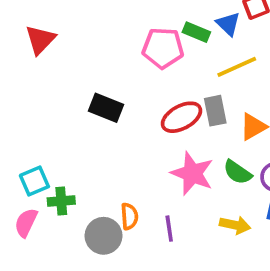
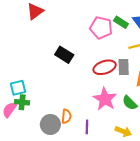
green cross: (61, 201) -> (22, 102), moved

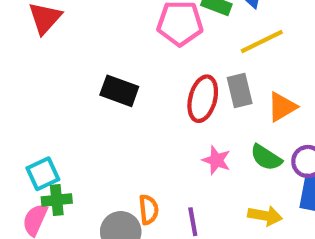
red ellipse: (105, 67) -> (203, 99), turned -45
pink star: (105, 99) -> (216, 160), size x0.6

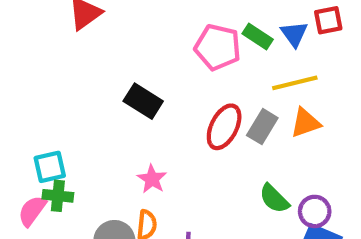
gray rectangle: (240, 90) -> (262, 127), turned 32
orange triangle: (282, 107) -> (305, 123), moved
pink star: (216, 160) -> (152, 179), moved

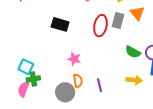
orange triangle: (305, 123) -> (137, 13), turned -35
cyan square: (50, 167) -> (26, 67), turned -35

